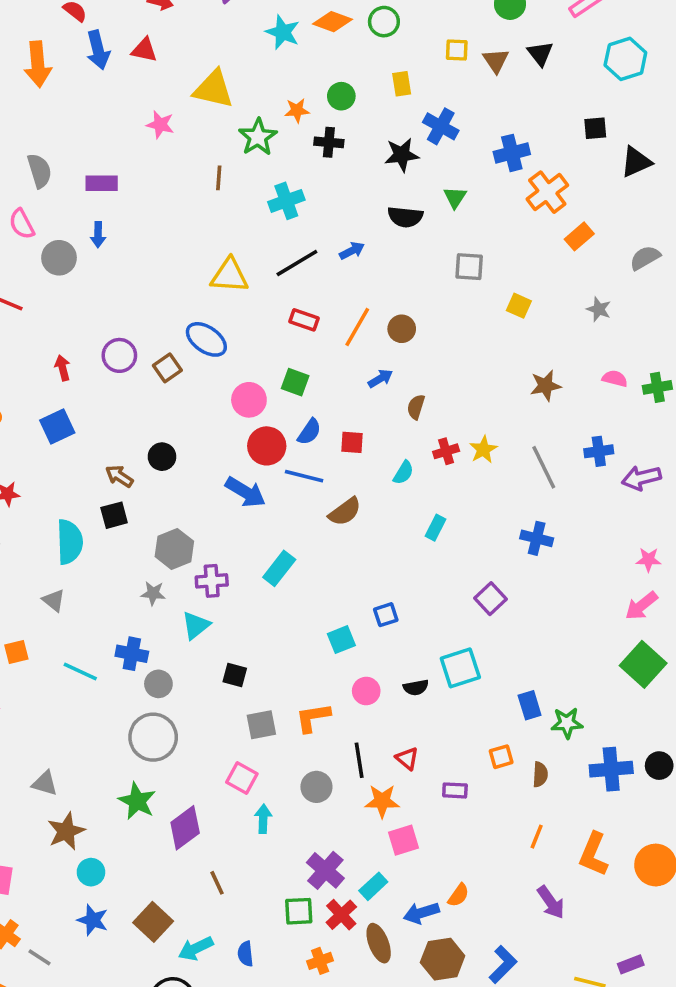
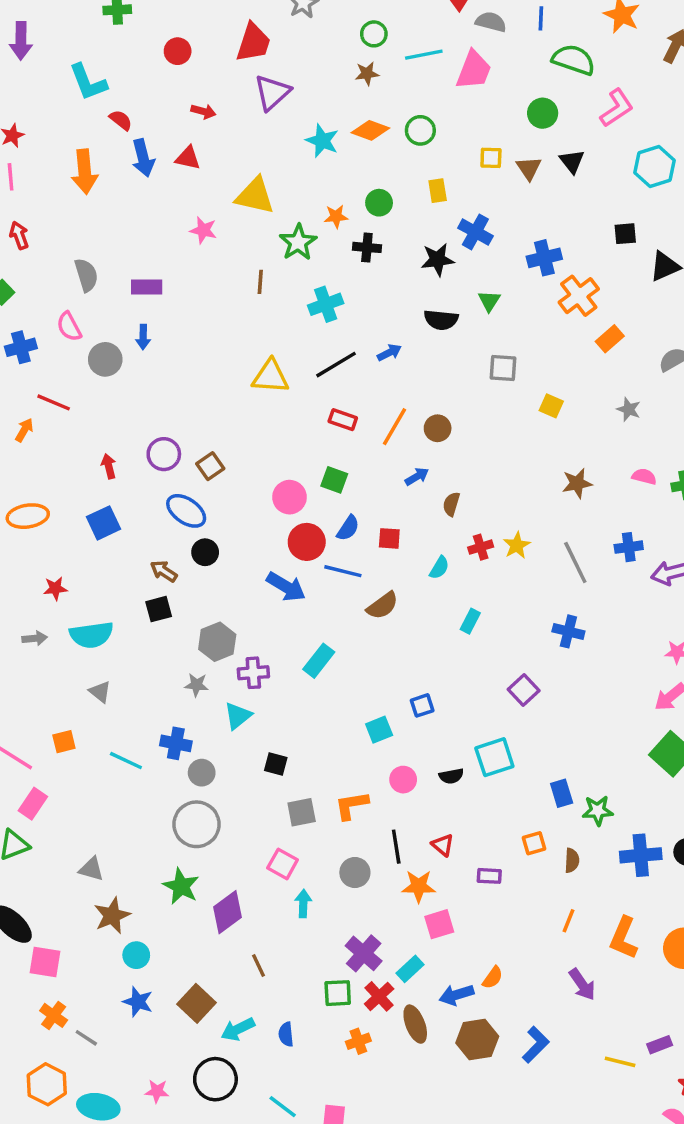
blue ellipse: (206, 339) -> (186, 511), moved
cyan semicircle: (70, 542) -> (91, 635), moved, turned 84

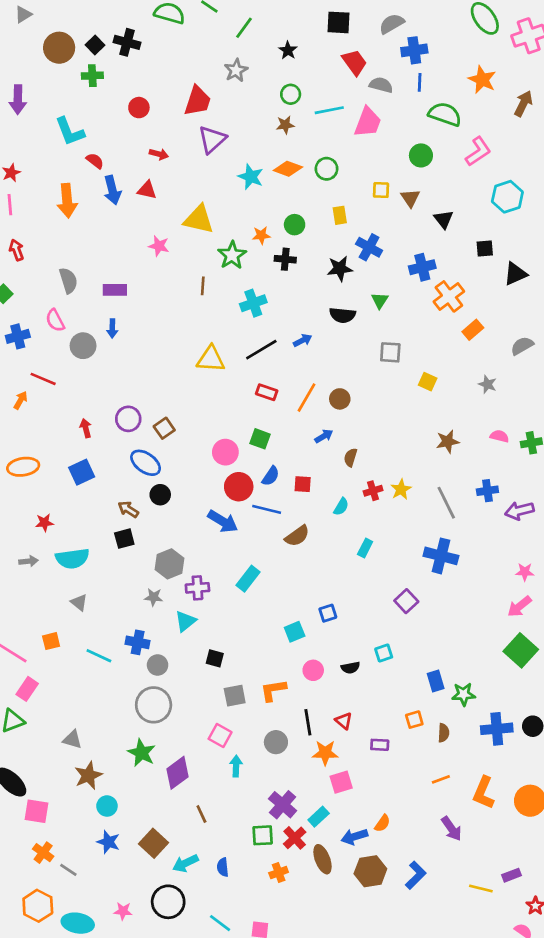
black triangle: (572, 161) -> (444, 219), moved
blue cross: (568, 631) -> (441, 556), size x1.4
cyan square: (494, 757) -> (384, 653), size x0.6
orange line: (568, 921) -> (441, 779), turned 48

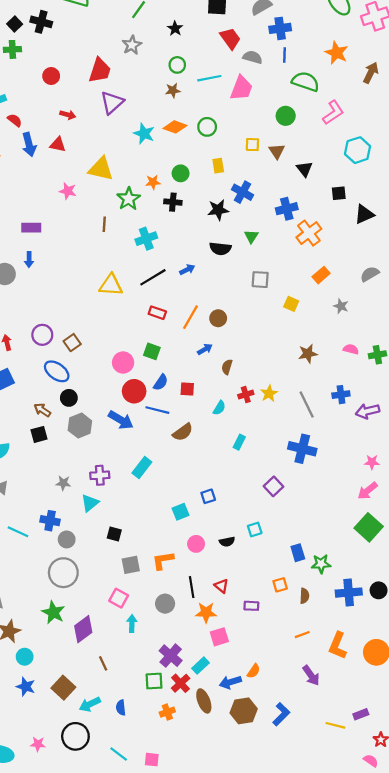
orange rectangle: (473, 330) -> (321, 275), moved
gray hexagon: (170, 564) -> (80, 426), moved

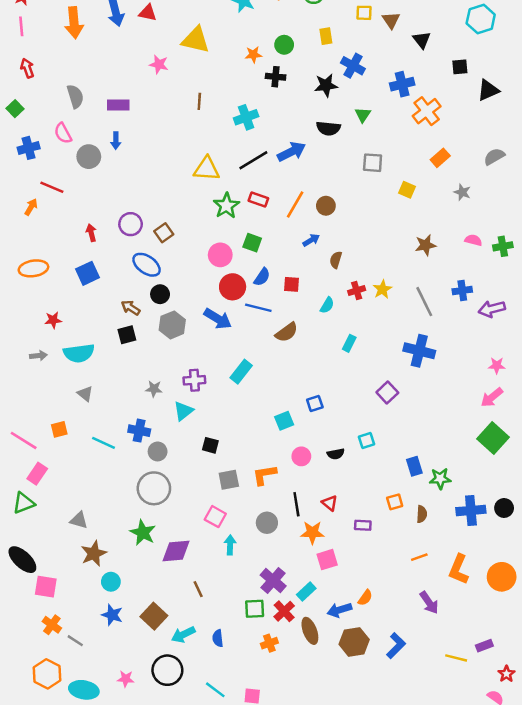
green star: (129, 199) -> (226, 206), moved
blue arrow: (187, 270) -> (291, 152), size x1.6
purple diamond: (83, 629) -> (176, 551), turned 32

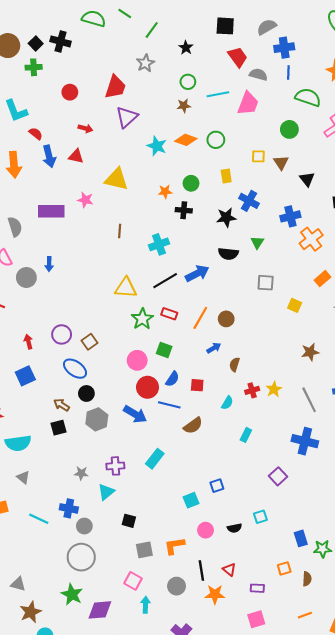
purple rectangle: (118, 105) -> (51, 211), moved, size x1.4
pink square: (327, 560) -> (256, 619), moved

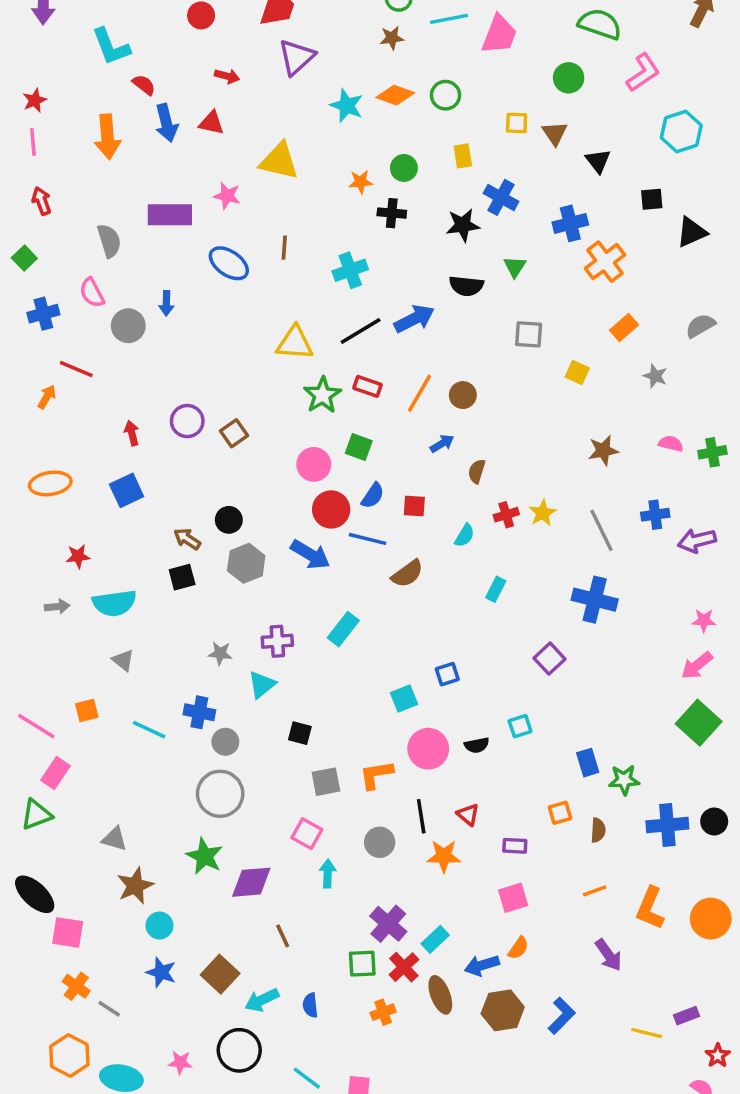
blue ellipse: (75, 369) -> (229, 263), moved
pink circle: (206, 530) -> (428, 749), size x1.5

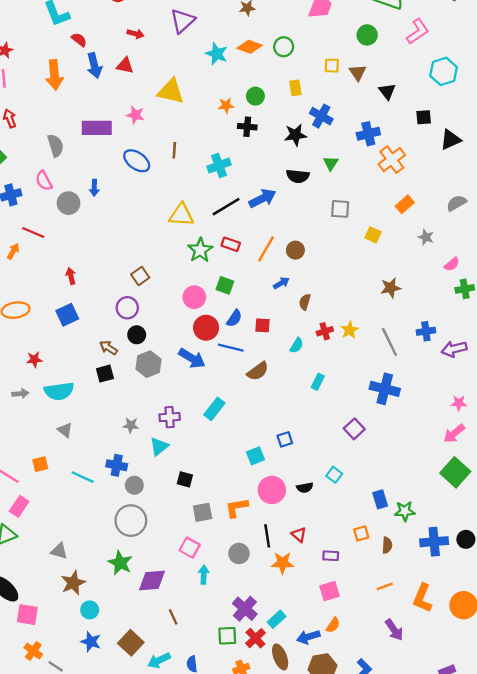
purple circle: (187, 421) -> (127, 308), moved
pink semicircle: (671, 444) -> (452, 264), moved, turned 126
cyan square: (520, 726) -> (334, 475), turned -35

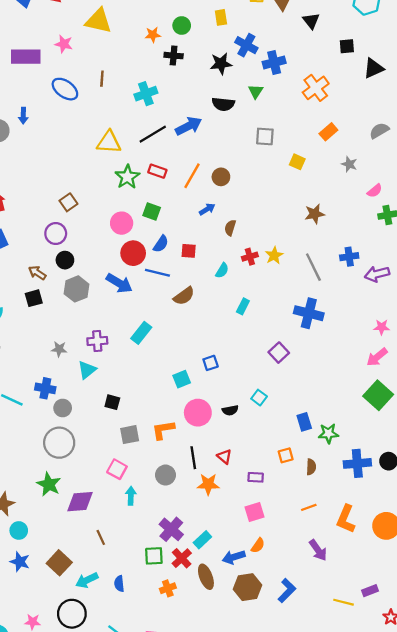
blue cross: (368, 134) -> (274, 62), moved

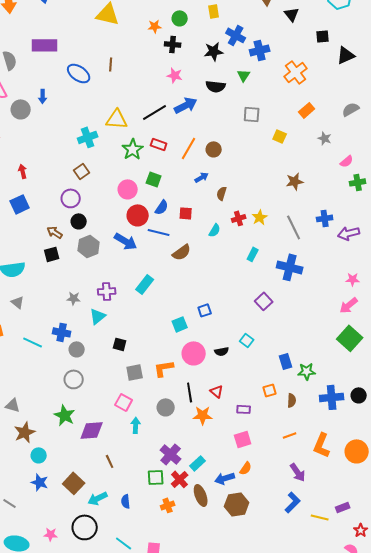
pink star: (64, 44) -> (175, 75), moved
cyan cross: (146, 94) -> (88, 137), moved
cyan rectangle: (243, 306) -> (253, 254), moved
gray circle: (59, 443) -> (74, 379), size x0.7
blue L-shape: (287, 591) -> (293, 502), moved

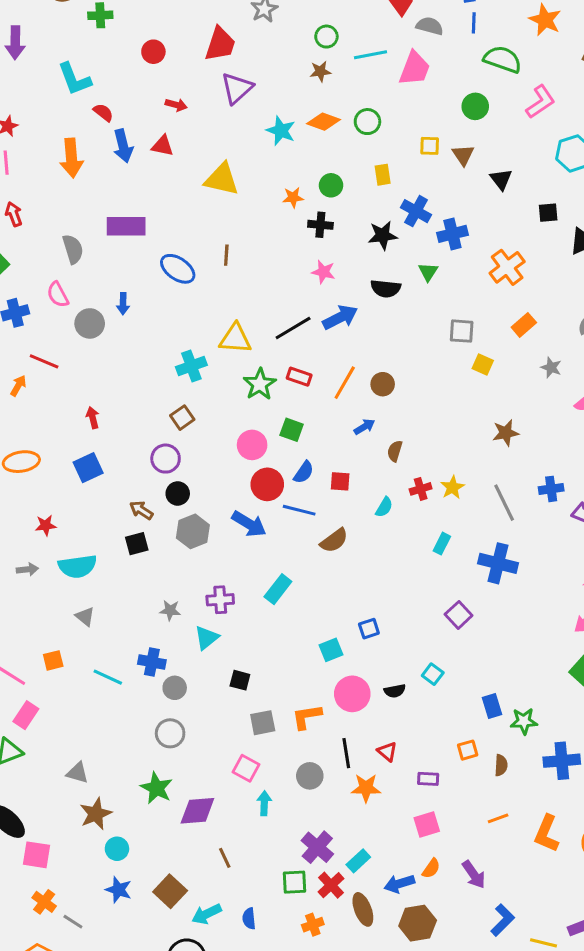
gray square: (252, 114) -> (462, 331), moved
purple arrow: (298, 472) -> (474, 875), moved

